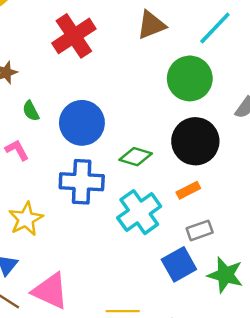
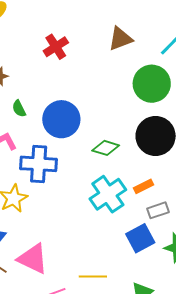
red cross: (74, 36) -> (56, 47), size x0.7
blue cross: (82, 182) -> (39, 164), moved
orange rectangle: (188, 190) -> (143, 186), moved

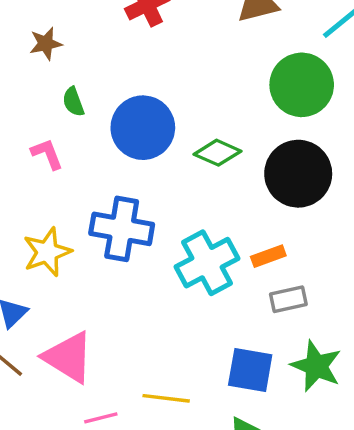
green diamond: (106, 148) -> (218, 153), moved
blue cross: (39, 164) -> (122, 229), moved
blue square: (140, 238) -> (250, 370), moved, turned 32

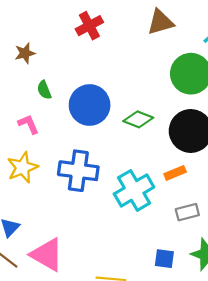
yellow star: (47, 252) -> (23, 167), moved
orange rectangle: (268, 256) -> (175, 173), moved
blue square: (250, 370) -> (164, 259), size x0.7

